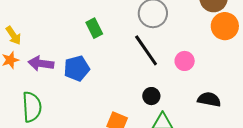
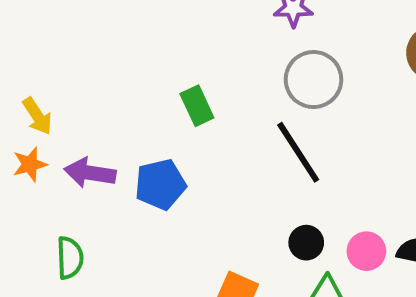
pink circle: (185, 61) -> (366, 251), moved
green semicircle: (32, 107) -> (70, 258), size x0.7

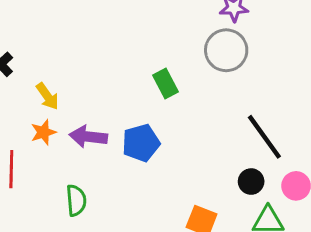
gray circle: (313, 80) -> (226, 50), moved
black line: (298, 152) -> (264, 137), moved

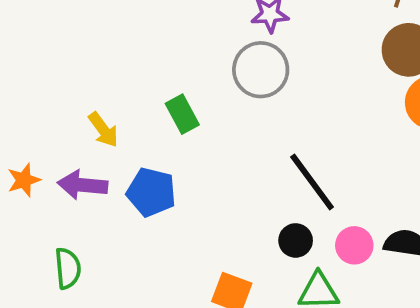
yellow arrow: (47, 96) -> (103, 130), moved
blue pentagon: (141, 143) -> (151, 192), turned 30

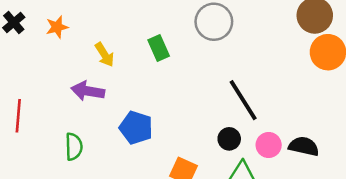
orange star: (24, 180) -> (57, 27), moved
blue pentagon: (151, 192) -> (136, 128), moved

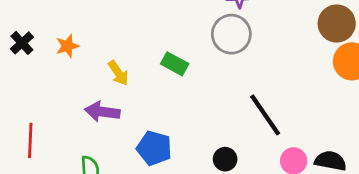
green rectangle: (159, 48) -> (175, 64), turned -35
black circle: (229, 139) -> (225, 159), moved

